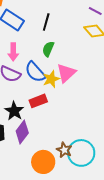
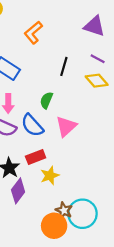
black line: (46, 22) -> (64, 66), moved
yellow star: (51, 79) -> (50, 176), moved
orange circle: (43, 162) -> (54, 226), moved

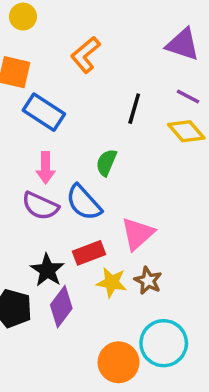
pink triangle: (66, 126) -> (138, 234), moved
yellow star: (50, 176) -> (112, 282), turned 30
brown star: (64, 210) -> (148, 281), moved

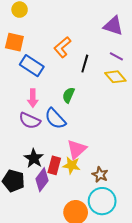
orange L-shape: (86, 55) -> (62, 47), moved
pink triangle: (138, 234) -> (77, 149), moved
red rectangle: (89, 253) -> (54, 165), moved, turned -54
brown star: (148, 281) -> (100, 175), moved

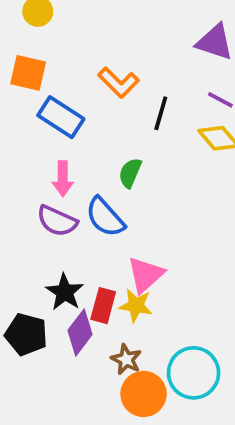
orange L-shape: (62, 47) -> (119, 83), turned -95
brown star: (100, 175) -> (126, 359), moved

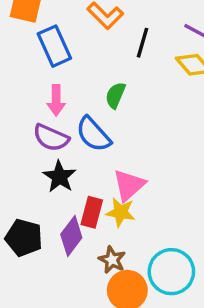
blue rectangle: (61, 117) -> (54, 46), turned 33
black star: (65, 292) -> (59, 177), moved

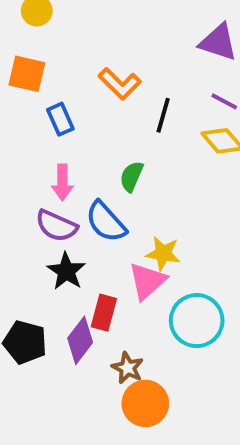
blue rectangle: (54, 46) -> (60, 119), size x0.7
yellow star: (121, 212) -> (163, 253), moved
cyan circle: (171, 272) -> (197, 321), moved

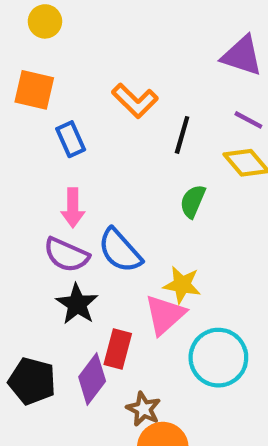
green semicircle: (131, 176) -> (193, 201), moved

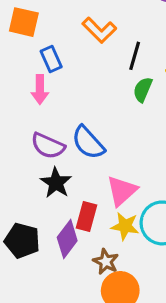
green semicircle: (193, 201) -> (143, 90), moved
pink arrow: (73, 208) -> (40, 90), moved
yellow star: (182, 285) -> (125, 226), moved

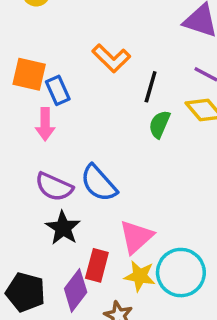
orange square: (24, 22) -> (29, 74), moved

